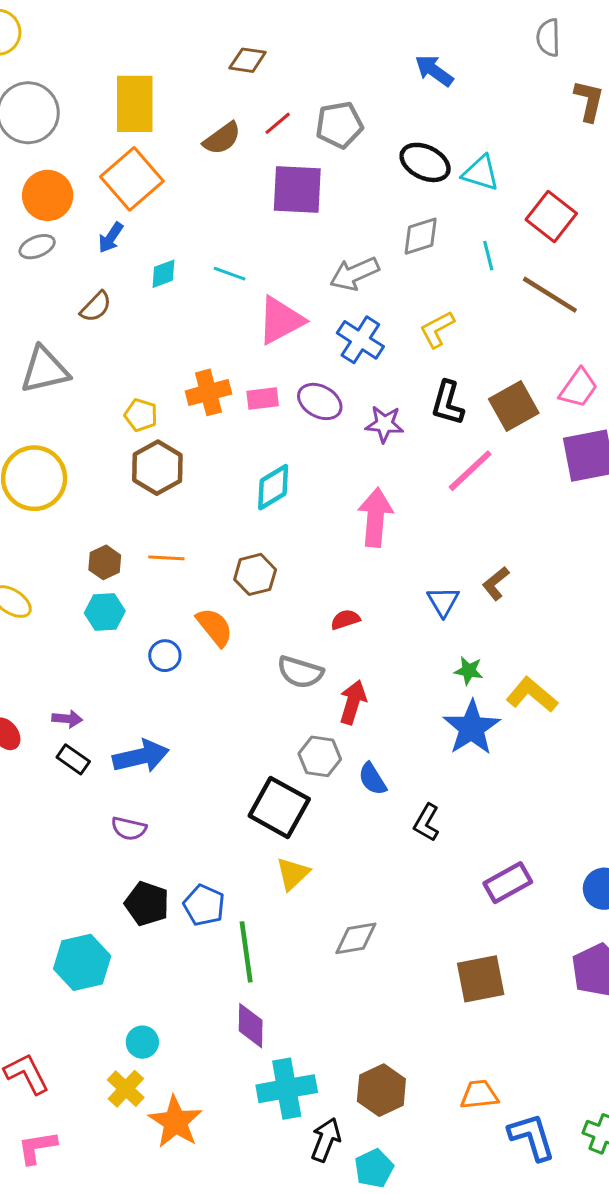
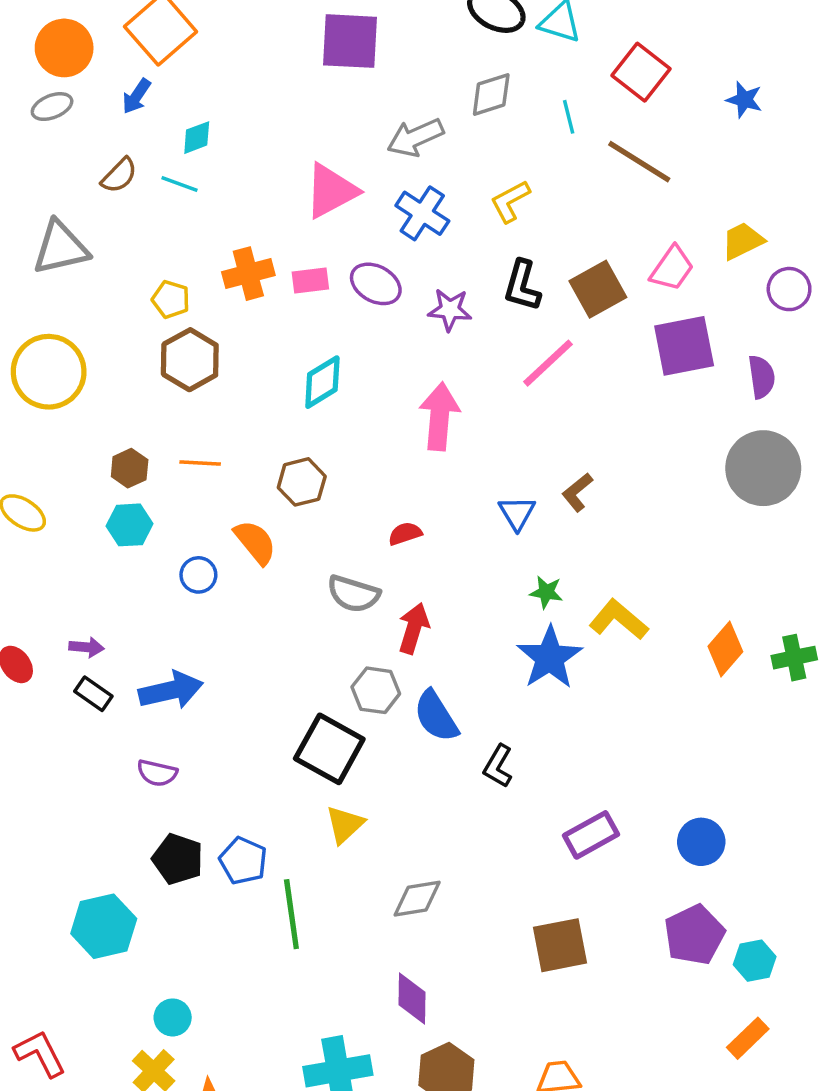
cyan line: (230, 274) -> (179, 184), moved
blue semicircle: (372, 779) -> (436, 716), size x1.4
purple diamond: (251, 1026) -> (412, 999), moved

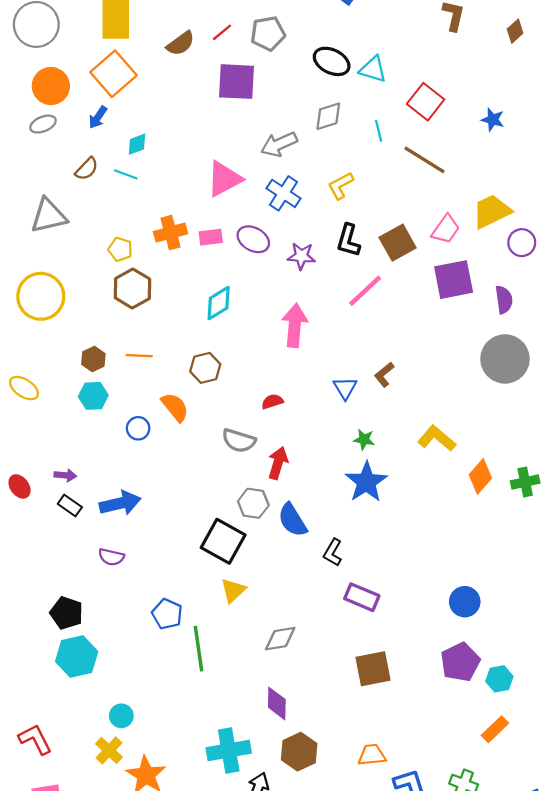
yellow trapezoid: (743, 241) -> (492, 211), size x1.4
yellow L-shape: (619, 620) -> (437, 438), moved
purple rectangle: (591, 835) -> (362, 597), moved, turned 52
black pentagon: (178, 859) -> (66, 613), moved

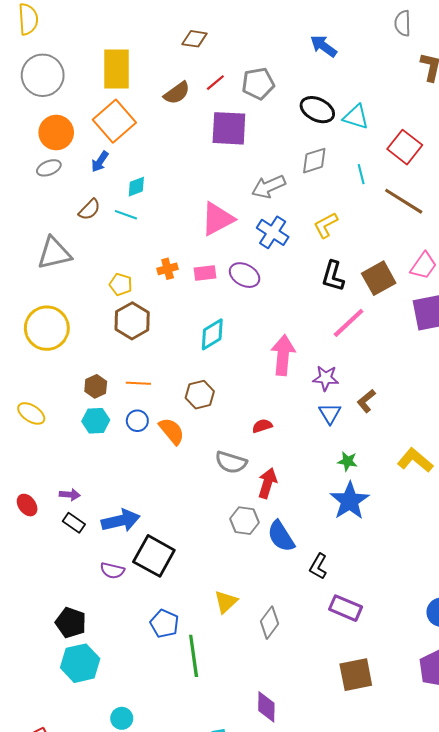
orange cross: (171, 233) -> (168, 269), size x0.7
purple star: (301, 256) -> (326, 378), moved
blue circle: (138, 428) -> (137, 421), moved
black square: (223, 541) -> (154, 556), moved
gray diamond: (280, 639) -> (269, 623), moved, turned -44

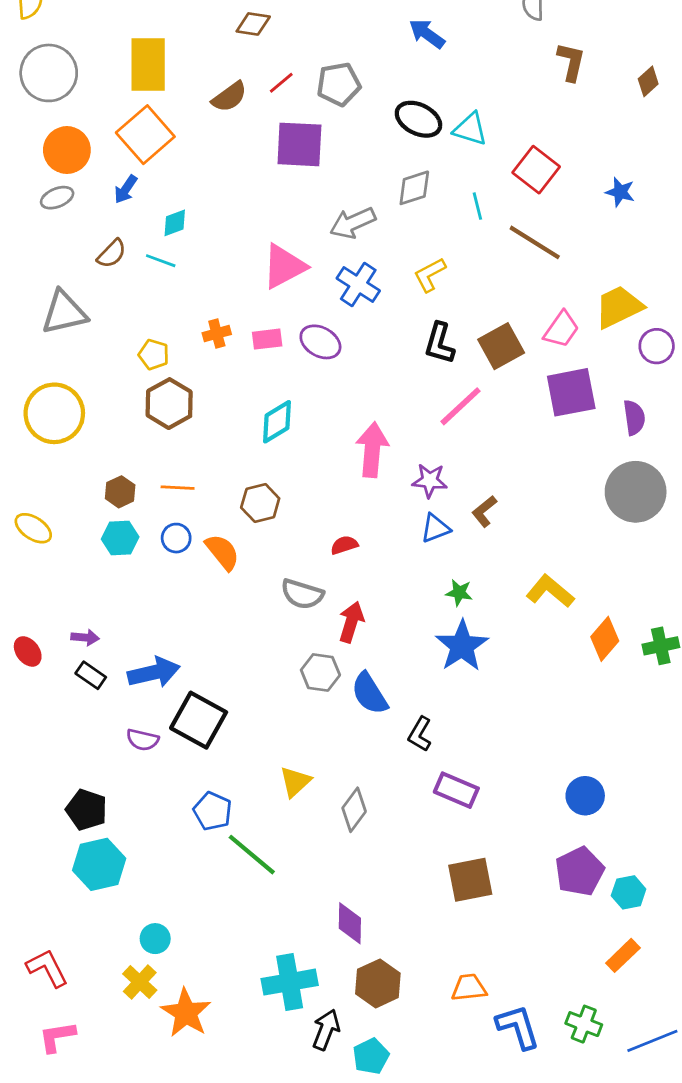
blue triangle: (330, 413) -> (435, 528), turned 40
green line: (194, 656) -> (252, 855), turned -42

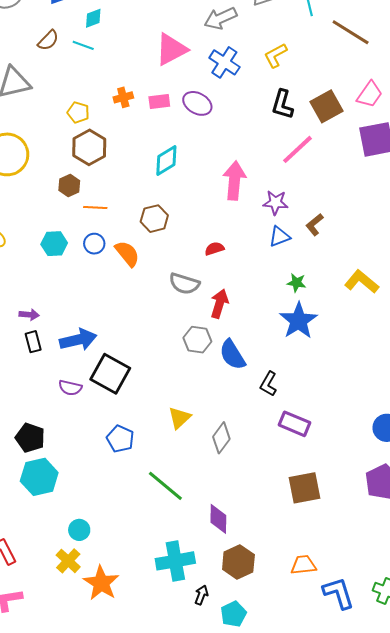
brown hexagon: (120, 492) -> (69, 186), moved
black rectangle: (91, 675) -> (33, 342), turned 40
green line: (252, 855) -> (165, 486), moved
black arrow: (326, 1030) -> (201, 595), size x0.7

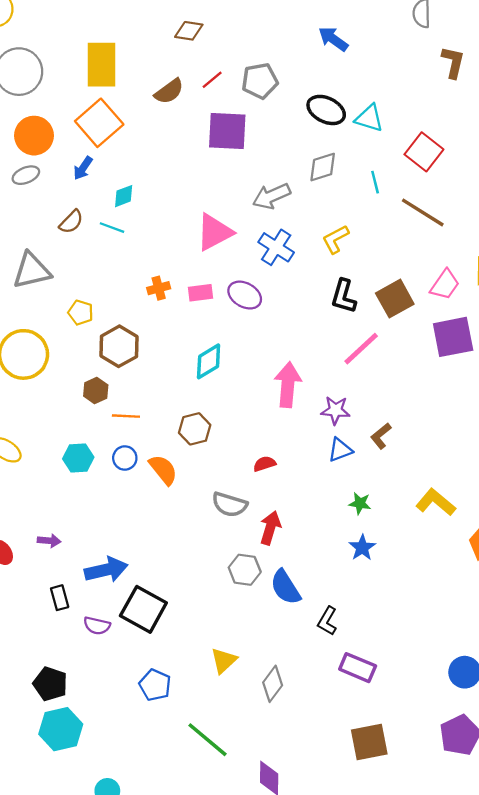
yellow pentagon: (78, 112) -> (81, 313), moved
blue star: (298, 321) -> (362, 548), size x0.6
black rectangle: (33, 342) -> (60, 598), moved

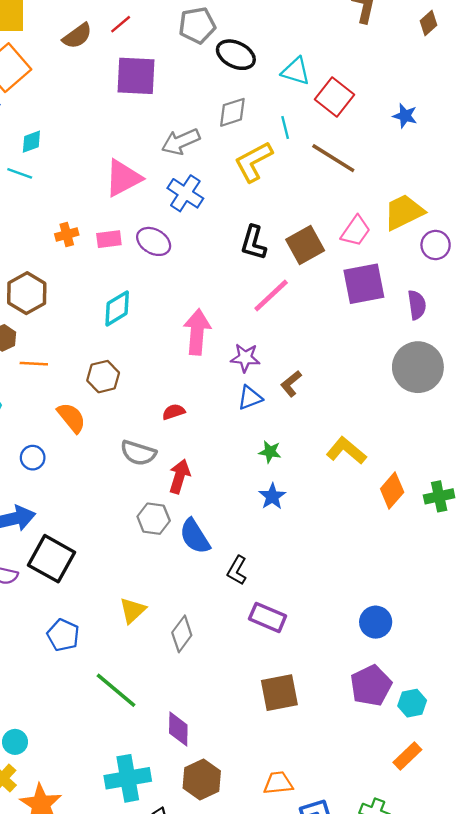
gray pentagon: (260, 81) -> (197, 25), moved
cyan triangle: (369, 118) -> (296, 71), moved
yellow L-shape: (335, 239) -> (253, 162), moved, size x1.4
blue circle: (125, 458) -> (33, 458), moved

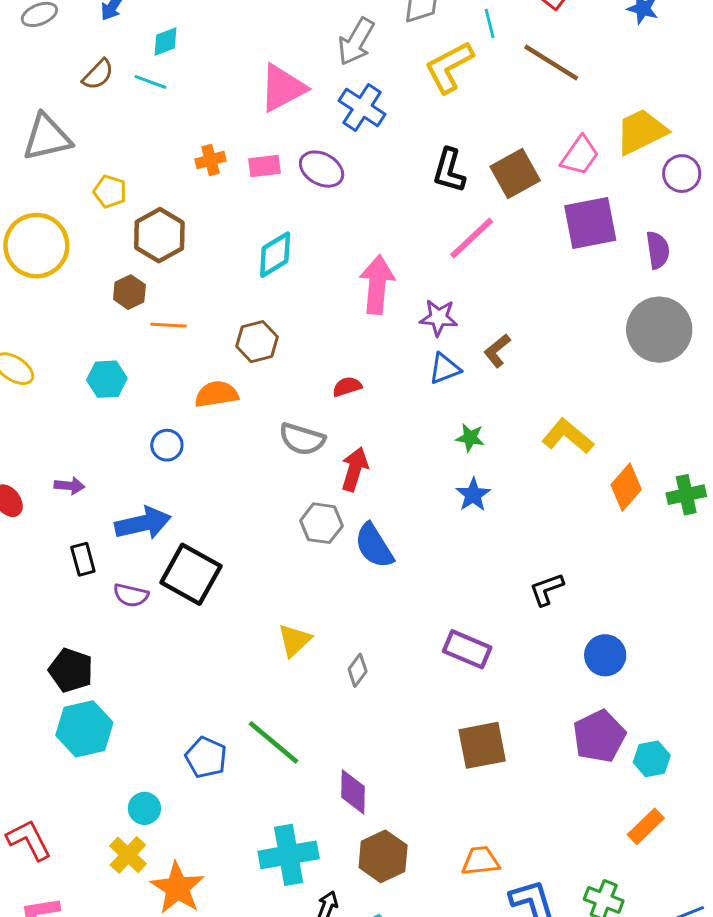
gray arrow: (181, 142) -> (356, 41), turned -36
orange semicircle: (71, 418) -> (216, 394), turned -60
black L-shape: (237, 570) -> (547, 589), moved, turned 40
gray diamond: (182, 634) -> (358, 670), size x0.7
blue pentagon: (63, 635) -> (206, 757), moved

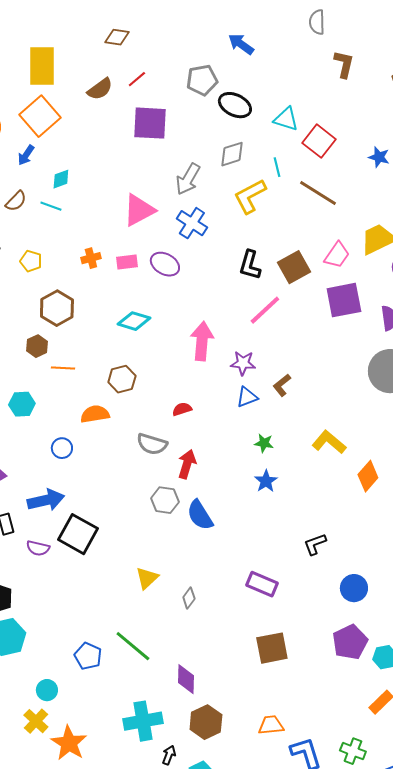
yellow pentagon: (110, 192) -> (31, 261), moved
cyan diamond: (275, 255) -> (134, 321), turned 48

